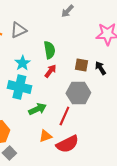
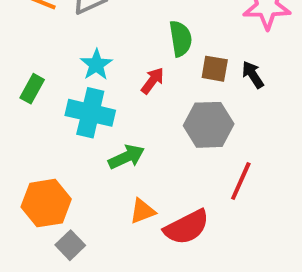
green semicircle: (49, 50) -> (181, 39), moved
red line: (64, 116) -> (241, 181), moved

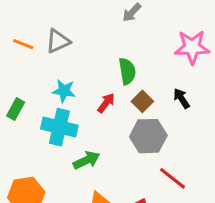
cyan star: (96, 65) -> (64, 91), turned -30
brown square: (215, 69) -> (142, 101), moved, turned 35
red line: (241, 181) -> (172, 178), turned -76

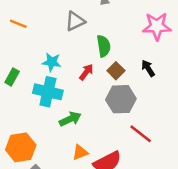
gray triangle: (58, 41) -> (75, 21), moved

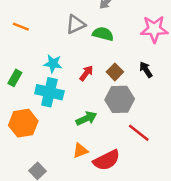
green semicircle: (104, 46) -> (103, 34), moved, turned -66
green arrow: (70, 119) -> (86, 118), moved
orange hexagon: (21, 147) -> (23, 123), moved

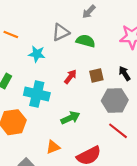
cyan star: (53, 64) -> (37, 54), moved
brown square: (115, 72) -> (96, 76), turned 32
gray hexagon: (120, 99) -> (115, 100), moved
orange triangle: (80, 151) -> (53, 147), moved

